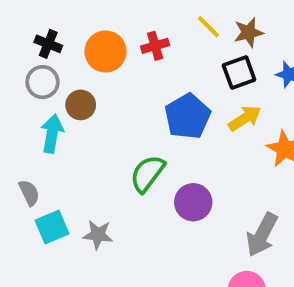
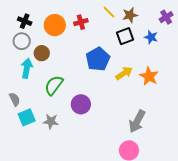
yellow arrow: (245, 118) -> (124, 73), moved
green semicircle: (147, 174) -> (54, 85), moved
purple circle: (193, 202) -> (81, 104), moved

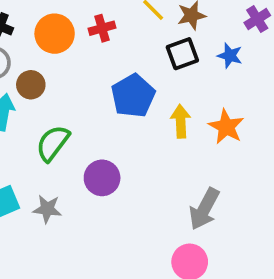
yellow arrow: (124, 73) -> (181, 121), turned -60

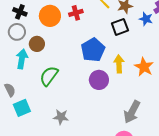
blue star: (230, 56) -> (146, 19), moved
purple circle: (102, 178) -> (99, 80), moved
gray star: (47, 209) -> (61, 117), moved

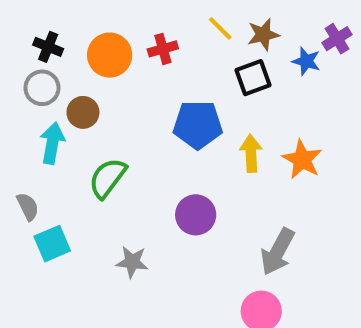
blue pentagon: (93, 50) -> (198, 125), turned 30
purple circle: (99, 80) -> (196, 215), moved

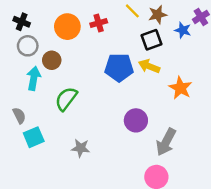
black cross: (48, 47) -> (22, 22), moved
yellow arrow: (251, 153) -> (149, 66), moved, turned -65
purple circle: (196, 215) -> (136, 120), moved

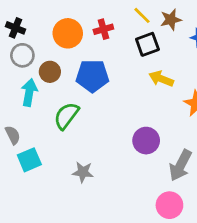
black square: (152, 40) -> (147, 44), moved
blue pentagon: (119, 67) -> (92, 76), moved

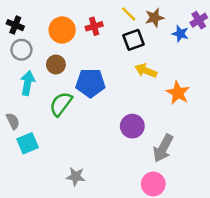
brown circle: (50, 72) -> (56, 64), moved
blue pentagon: (92, 76) -> (90, 83), moved
gray star: (83, 172) -> (76, 177), moved

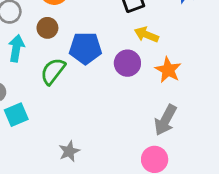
orange star: (178, 93) -> (168, 70), moved
purple circle: (132, 126) -> (127, 63), moved
gray star: (76, 177) -> (69, 151), turned -30

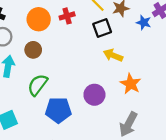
blue pentagon: (85, 48) -> (58, 110), moved
purple circle: (127, 63) -> (94, 95), moved

